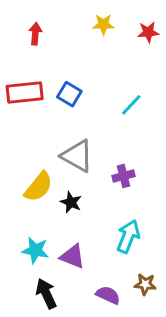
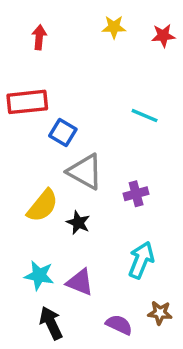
blue square: (69, 94) -> (63, 133), moved
cyan line: (131, 105) -> (145, 116), turned 70

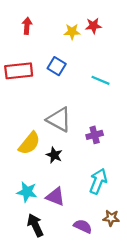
yellow star: (114, 27) -> (72, 32), moved
red star: (163, 36) -> (93, 26), moved
blue square: (63, 133) -> (57, 66), moved

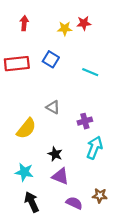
gray triangle: (59, 120) -> (53, 107), size x0.6
black star: (54, 155) -> (55, 154), moved
cyan arrow: (98, 181) -> (94, 148), moved
purple triangle: (55, 197) -> (60, 176), moved

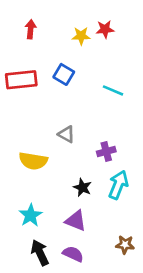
yellow semicircle: (26, 128) -> (33, 161), turned 60
black star: (55, 154) -> (82, 187), moved
cyan star: (24, 172) -> (31, 215), turned 30
purple semicircle: (74, 203) -> (73, 254), moved

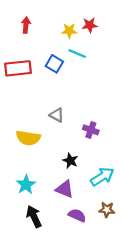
cyan line: (113, 90) -> (77, 54), moved
purple cross: (106, 152) -> (91, 130), turned 35
cyan arrow: (118, 185) -> (102, 177), moved, turned 35
purple semicircle: (73, 254) -> (77, 215), moved

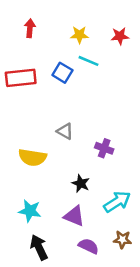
red star: (90, 25) -> (120, 36), moved
cyan star: (26, 185) -> (30, 211), turned -30

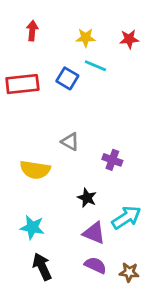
purple triangle: (74, 216) -> (94, 233), moved
brown star: (122, 240) -> (129, 272), moved

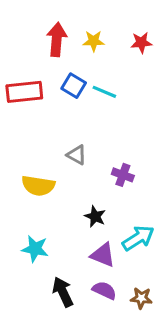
red arrow: (32, 31) -> (57, 39), moved, size x1.5
cyan line: (95, 66) -> (104, 92), moved
black arrow: (42, 267) -> (63, 292), moved

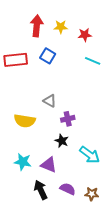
red star: (141, 43) -> (85, 35), moved
cyan line: (104, 92) -> (93, 61), moved
purple cross: (123, 175) -> (68, 119), moved, turned -32
cyan arrow: (138, 238) -> (90, 155), turned 70
purple triangle: (103, 255) -> (49, 165), moved

